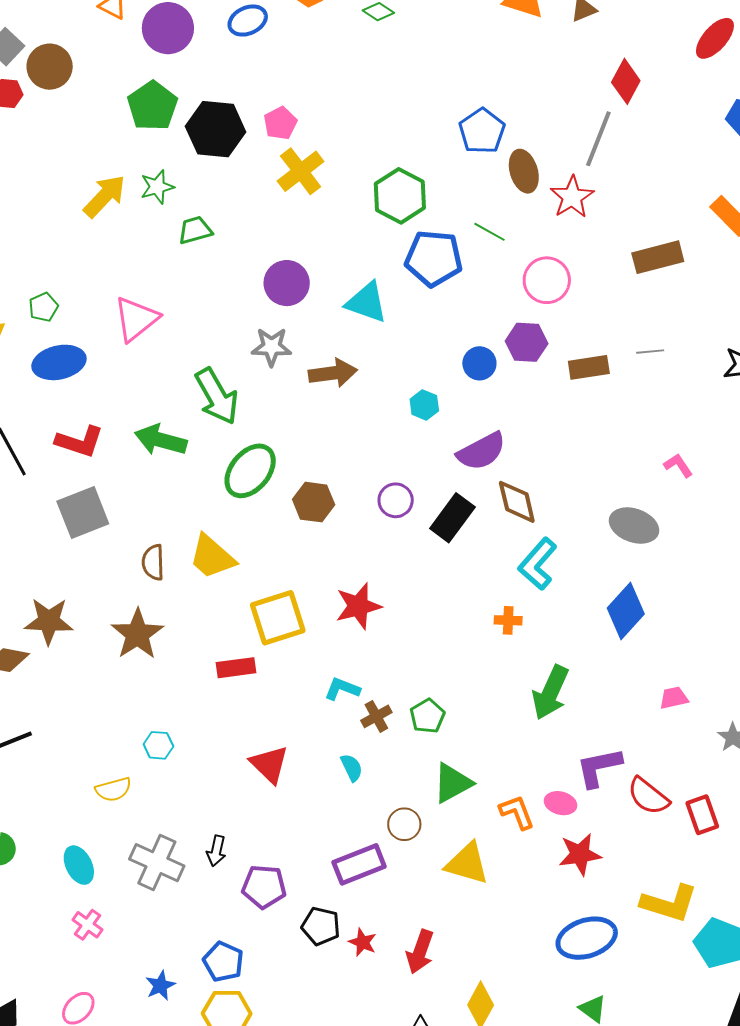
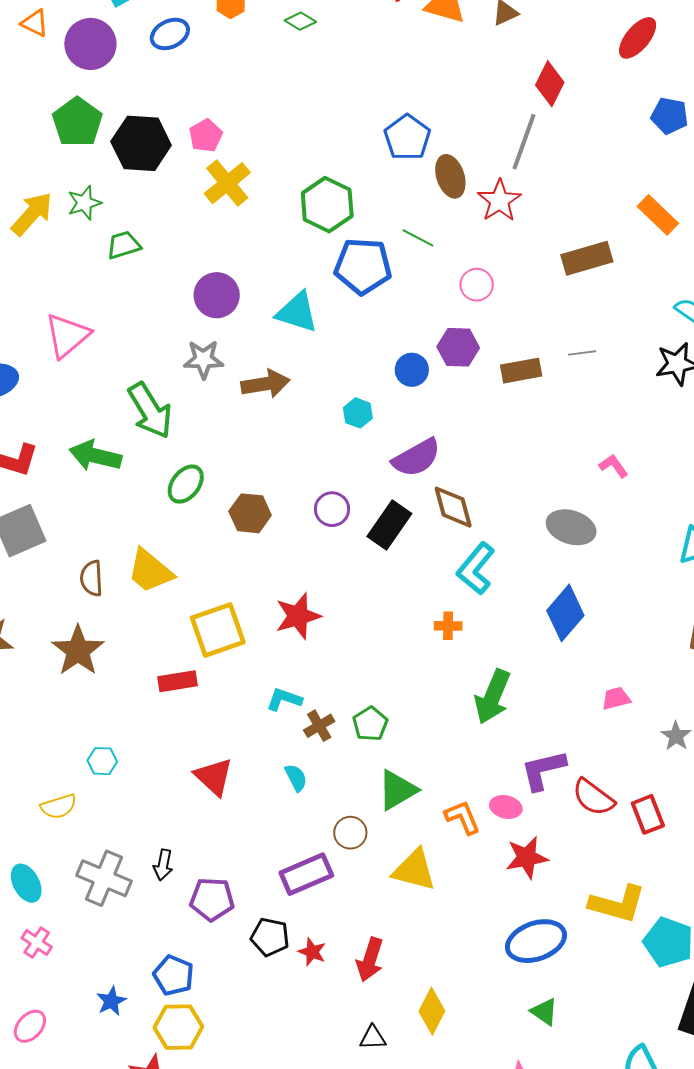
pink circle: (547, 280) -> (477, 285), size x0.7
green ellipse: (250, 471) -> (186, 484), size x0.7

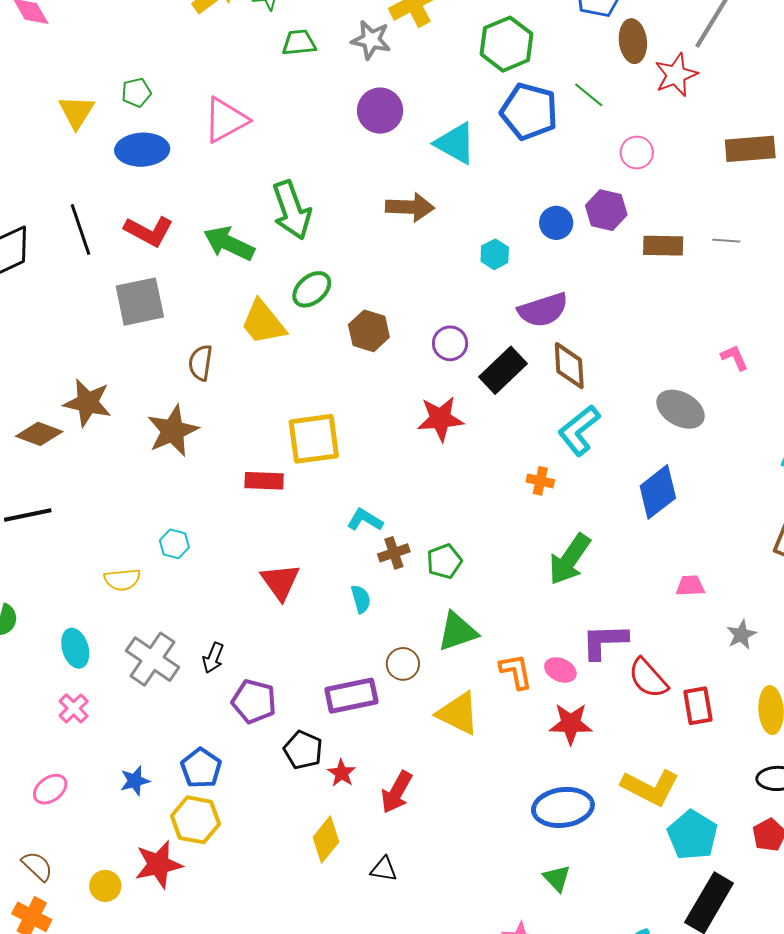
gray star: (203, 359) -> (371, 40), moved
yellow trapezoid: (150, 571) -> (263, 322), moved
red star: (298, 616) -> (440, 419), moved
yellow diamond: (432, 1011) -> (326, 840), moved

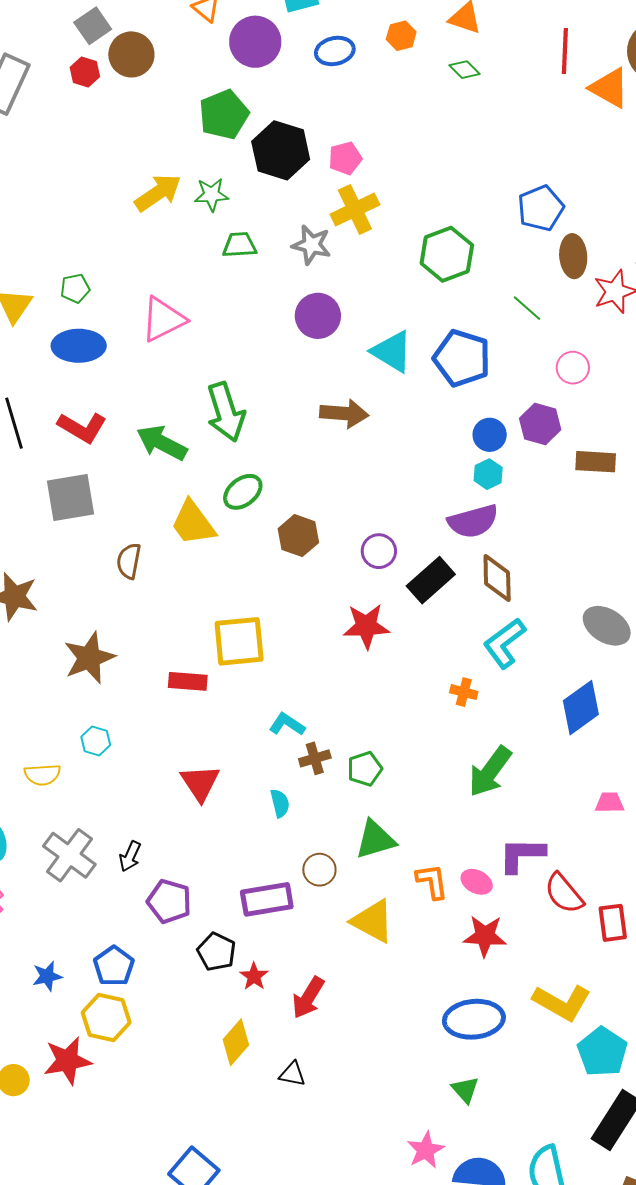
blue pentagon: (529, 111) -> (462, 358), moved
cyan hexagon: (495, 254) -> (488, 474), moved
brown star: (173, 431) -> (89, 658), moved

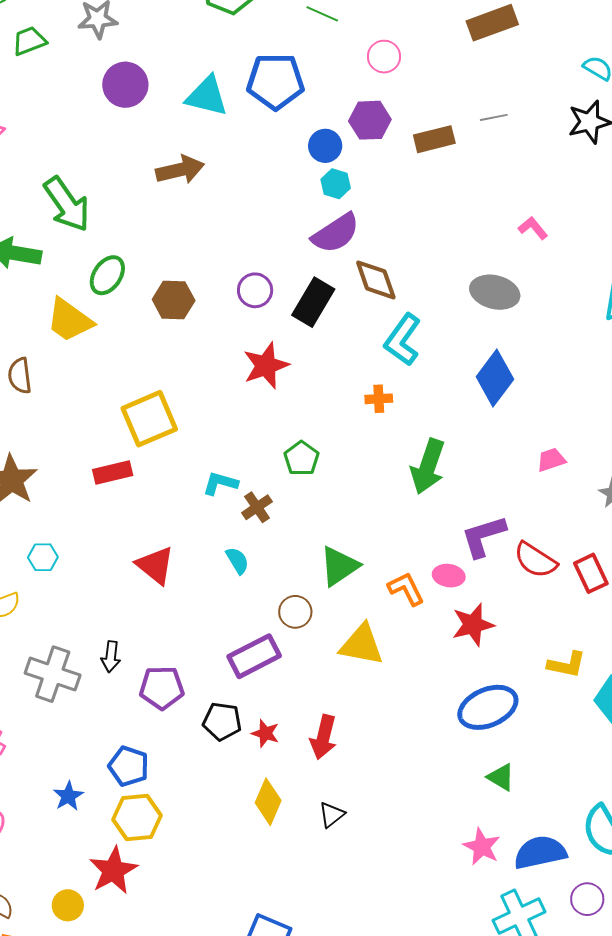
green pentagon: (365, 769) -> (301, 458), moved
yellow L-shape: (562, 1003) -> (567, 665), size x0.7
black triangle: (292, 1074) -> (332, 815), turned -32

